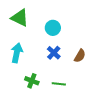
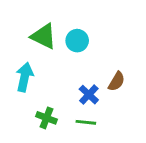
green triangle: (20, 18) -> (44, 36), moved
blue cross: (54, 53) -> (89, 95), moved

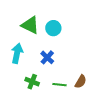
brown semicircle: (117, 81) -> (81, 82), moved
blue cross: (89, 95) -> (47, 57), moved

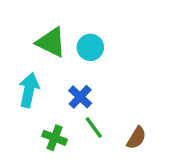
green line: (59, 85) -> (94, 128), moved, turned 48

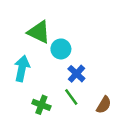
cyan circle: (90, 47) -> (61, 49), moved
blue cross: (80, 97) -> (76, 74), moved

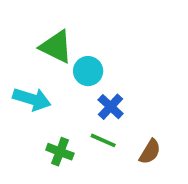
cyan arrow: (22, 68) -> (32, 99), turned 95
green line: (71, 97) -> (103, 140), turned -30

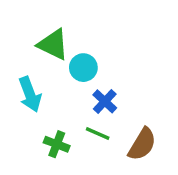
cyan arrow: (32, 99) -> (30, 94), turned 52
brown semicircle: (150, 152) -> (142, 144), size x1.4

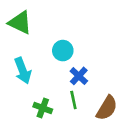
green triangle: (53, 44) -> (20, 23), moved
green line: (98, 134) -> (73, 100), turned 54

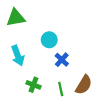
green triangle: (20, 23) -> (16, 18), turned -36
green line: (73, 100) -> (61, 89), moved

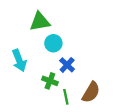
green triangle: (16, 18) -> (40, 22), moved
green cross: (33, 85) -> (50, 81), moved

